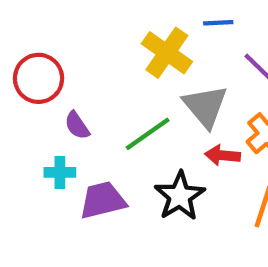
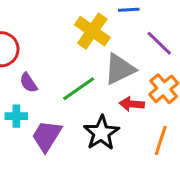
gray triangle: (205, 106) -> (120, 69), turned 44
purple trapezoid: (103, 200) -> (47, 136), turned -44

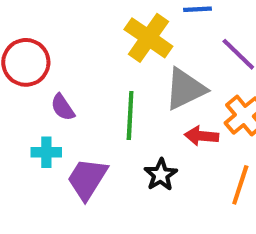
green line: (79, 89) -> (130, 115), turned -52
black star: (101, 133) -> (161, 175), size x0.7

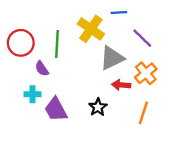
green line: (130, 115) -> (57, 44), moved
purple trapezoid: (87, 179) -> (56, 109), turned -60

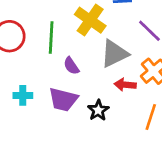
purple semicircle: (42, 69) -> (71, 66), moved
purple trapezoid: (56, 109) -> (63, 99), moved, turned -48

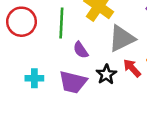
red arrow: (125, 85) -> (132, 68), turned 42
black star: (98, 110) -> (106, 74), moved

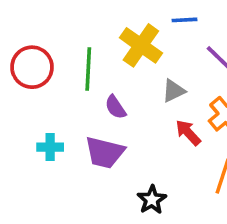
gray triangle: (122, 38) -> (174, 91), size x0.6
black star: (106, 74) -> (152, 200), moved

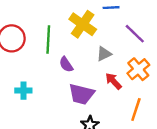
purple trapezoid: (105, 153) -> (81, 94), moved

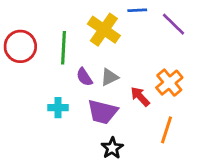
purple line: (135, 34) -> (173, 24), moved
gray triangle: (104, 54) -> (109, 77), moved
cyan cross: (23, 91) -> (58, 108), moved

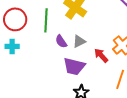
cyan cross: (58, 108) -> (12, 46), moved

